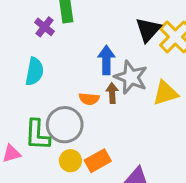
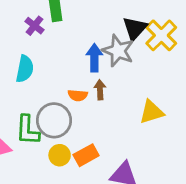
gray star: (131, 77) -> (118, 51), moved
yellow triangle: (165, 93) -> (152, 112), moved

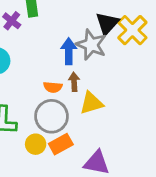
yellow triangle: (152, 112) -> (91, 103), moved
gray circle: (54, 120) -> (52, 116), moved

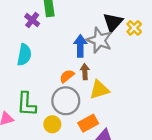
yellow cross: (132, 30) -> (134, 28), size x0.6
orange semicircle: (53, 87) -> (67, 76), turned 136
orange rectangle: (61, 144) -> (88, 123), moved

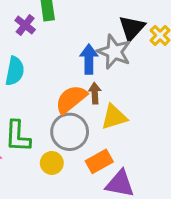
orange semicircle: (67, 76) -> (71, 99), size x1.6

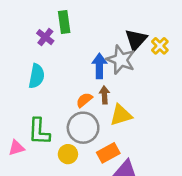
orange semicircle: (71, 99) -> (84, 100), size x0.6

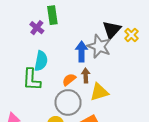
cyan semicircle: (36, 76) -> (41, 61), moved
green L-shape: (39, 131) -> (32, 80), moved

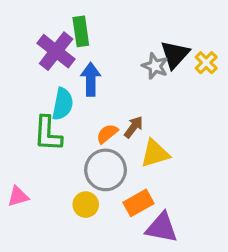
purple cross: (37, 28) -> (56, 51), size x1.6
gray star: (99, 46) -> (155, 66), moved, size x0.7
blue arrow: (82, 52) -> (91, 79), moved
brown arrow: (86, 75) -> (134, 127), turned 40

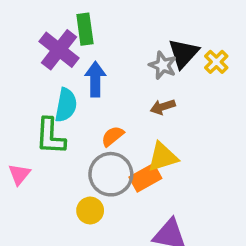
brown arrow: (134, 127) -> (163, 107), moved, turned -145
pink triangle: (18, 196) -> (19, 174), moved, turned -35
orange rectangle: (138, 203) -> (145, 178), moved

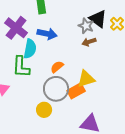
purple cross: (59, 50) -> (16, 28), moved
black triangle: (183, 53) -> (98, 19), turned -36
blue arrow: (95, 79) -> (47, 34), turned 102
brown arrow: (163, 107) -> (89, 42), moved

